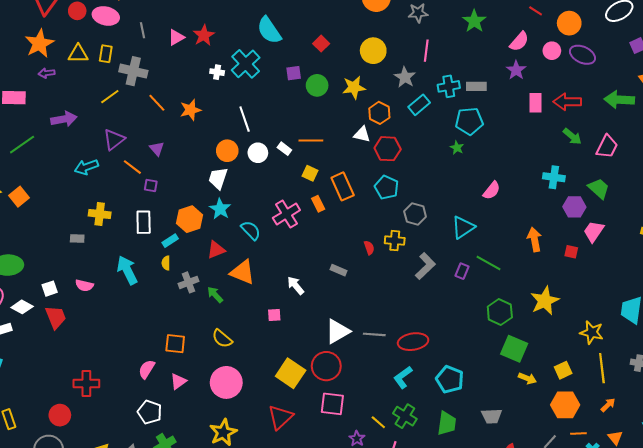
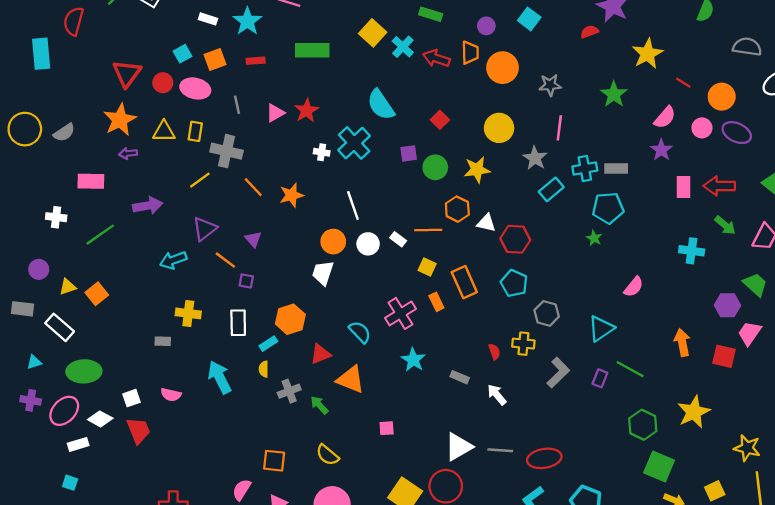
orange hexagon: (379, 113) -> (457, 209), moved
cyan cross: (554, 177) -> (692, 251), moved
cyan star: (220, 209) -> (413, 360), moved
red square: (571, 252) -> (724, 356), size x1.5
white arrow: (296, 285) -> (497, 395), moved

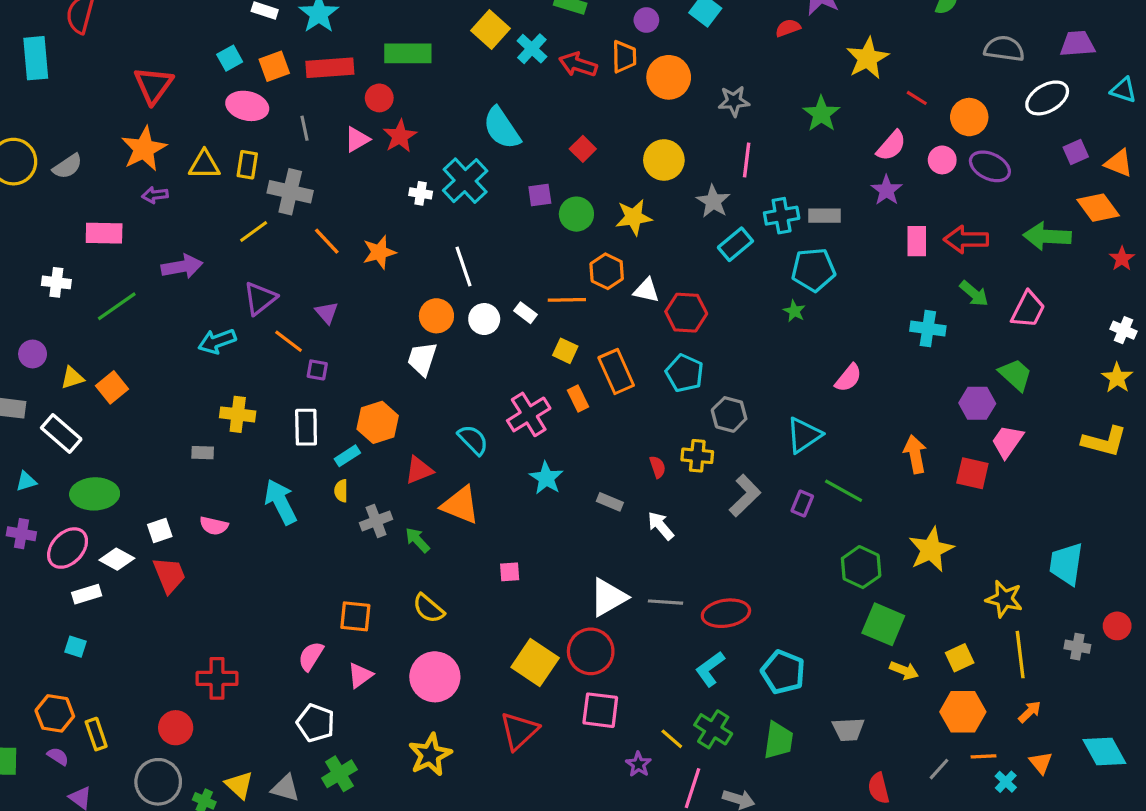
red rectangle: (256, 61) -> (330, 68), size x1.8
red circle: (163, 83) -> (379, 98), moved

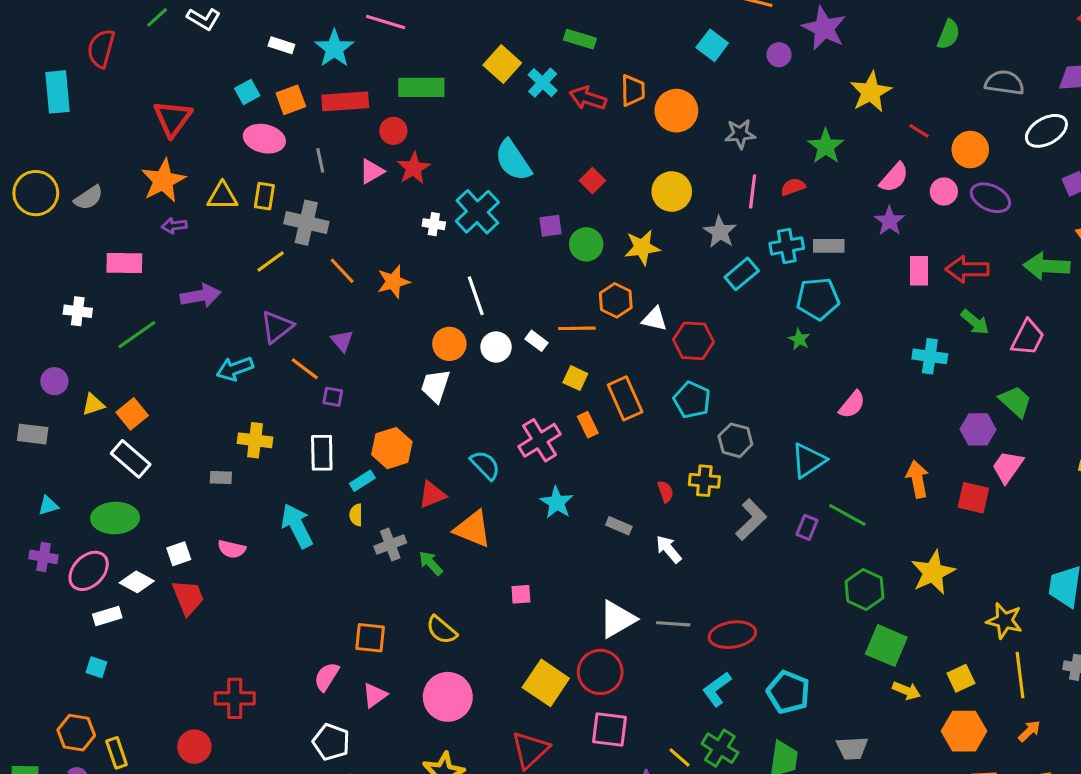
purple circle: (646, 20) -> (779, 55), moved
red semicircle: (788, 28) -> (793, 187), moved
white rectangle: (61, 434) -> (131, 459), moved

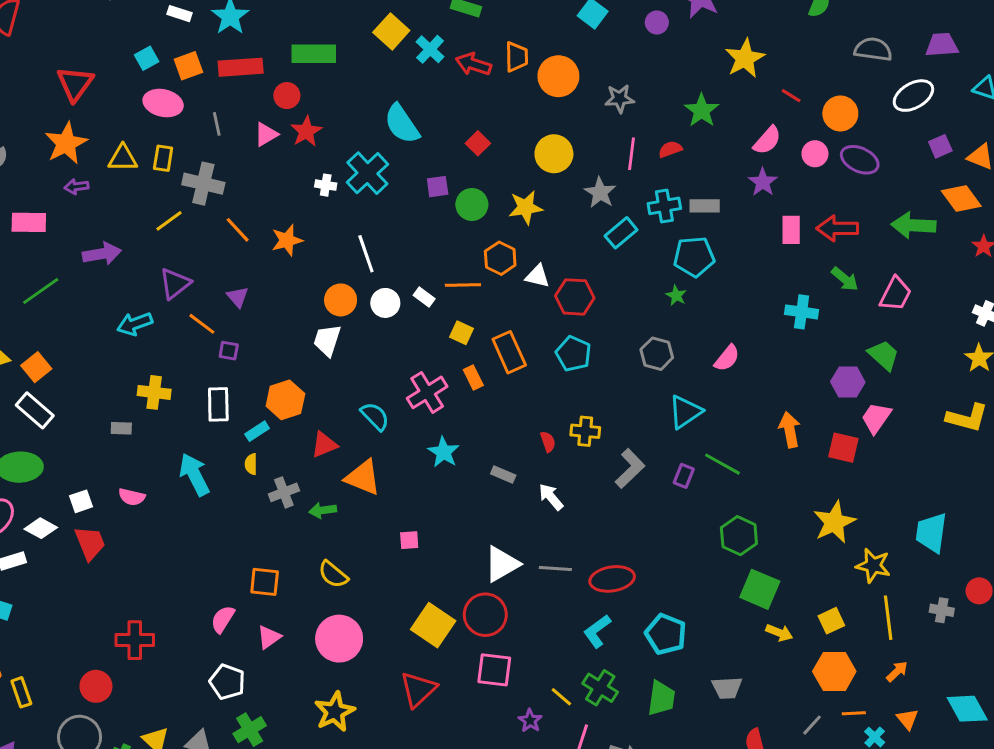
gray hexagon: (735, 440) -> (657, 354), moved
green arrow: (431, 563) -> (323, 510), turned -55
yellow star: (933, 572) -> (834, 522), moved

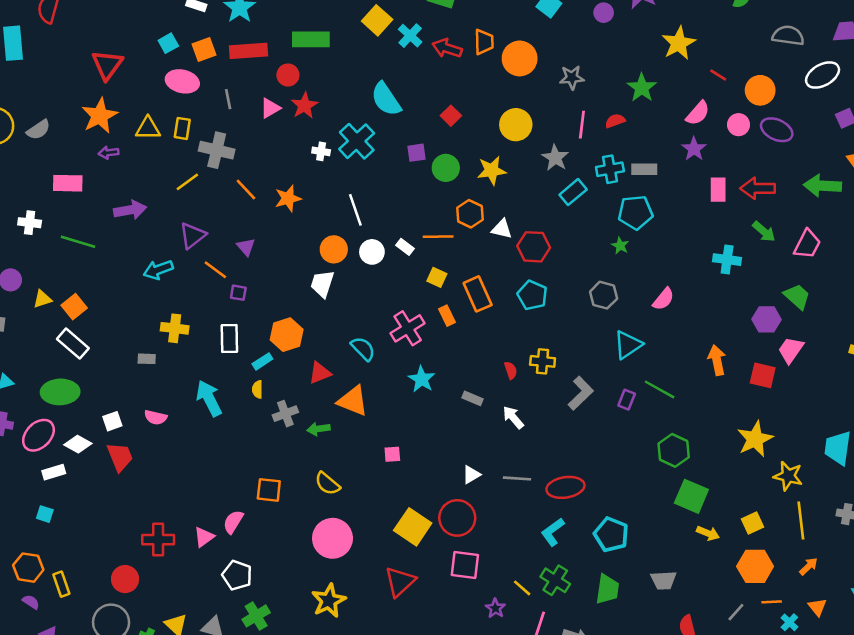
green line: (41, 291) -> (78, 242), turned 52
white triangle: (502, 564) -> (471, 475), size x0.6
pink triangle: (269, 637) -> (204, 537), moved

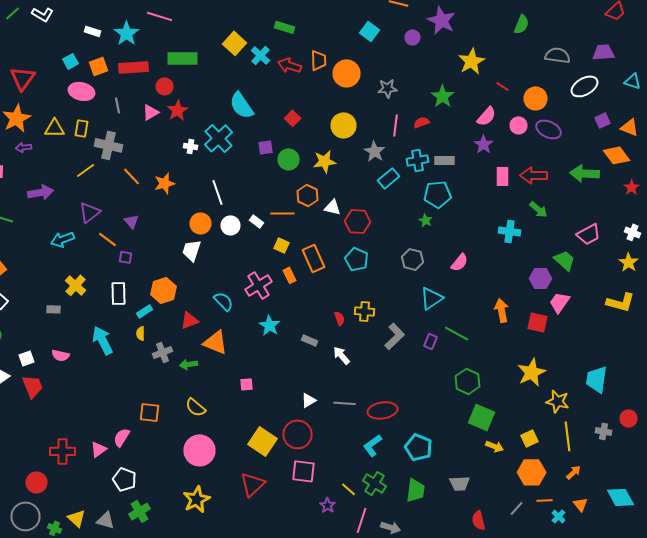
pink trapezoid: (807, 244) -> (588, 234), moved, turned 35
yellow cross: (175, 328) -> (76, 285), turned 35

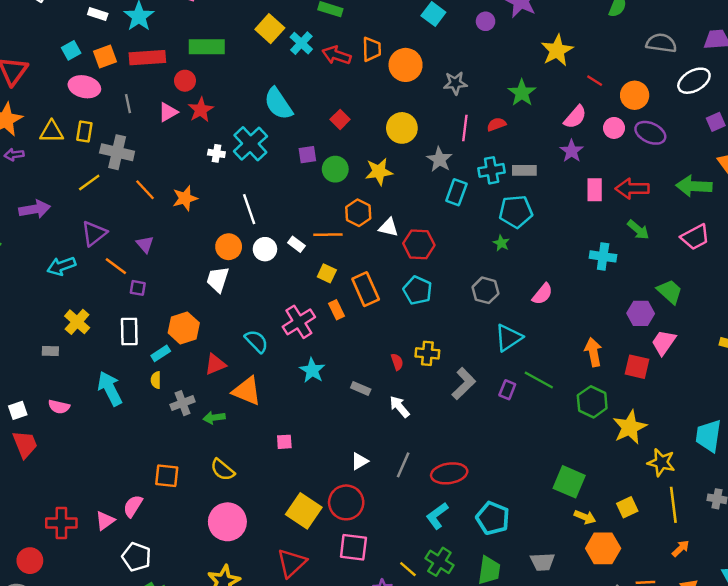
cyan rectangle: (388, 178) -> (456, 192), turned -30
pink trapezoid: (588, 234) -> (695, 237), moved
green hexagon: (468, 381) -> (592, 402), moved
gray line: (344, 403) -> (403, 465), turned -70
orange hexagon: (532, 472) -> (603, 548), moved

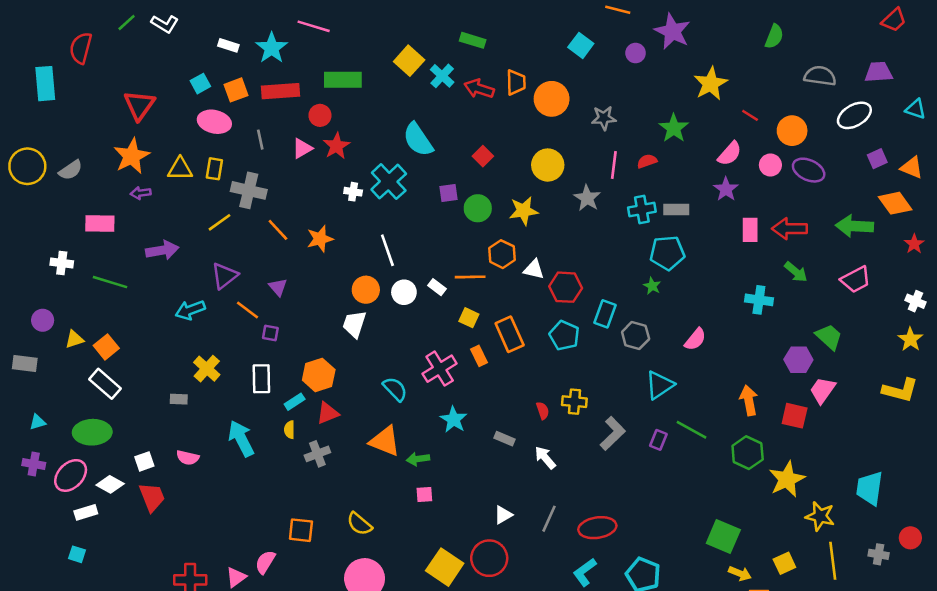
cyan rectangle: (456, 192) -> (605, 314), moved
red triangle: (215, 364) -> (328, 413), moved
green arrow: (214, 418) -> (418, 459), moved

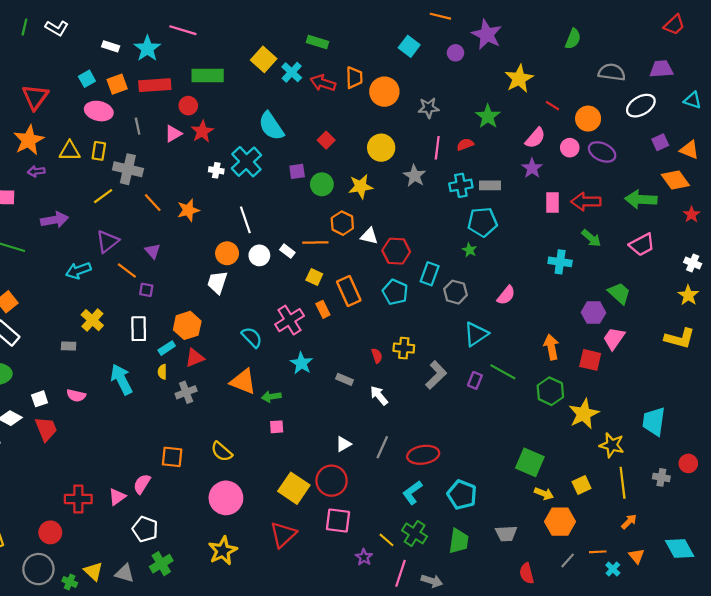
green line: (127, 22) -> (24, 27), turned -35

